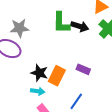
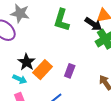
black arrow: (80, 26) -> (93, 24), moved
purple rectangle: (83, 69) -> (70, 71), turned 72

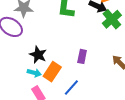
orange rectangle: (43, 70) -> (52, 72), moved

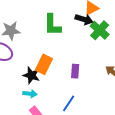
orange rectangle: (52, 72) -> (44, 64), moved

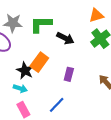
black arrow: (84, 19) -> (65, 38), moved
green L-shape: (52, 25) -> (41, 24), moved, turned 80

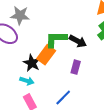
green L-shape: (41, 24) -> (56, 39), moved
black arrow: (65, 38) -> (78, 41), moved

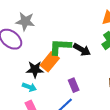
black star: (32, 63) -> (35, 69), turned -30
purple rectangle: (76, 67) -> (74, 85), moved, turned -40

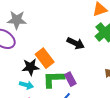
green L-shape: (60, 47) -> (53, 79), moved
orange rectangle: (50, 62) -> (45, 58), turned -72

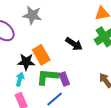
gray star: (17, 20) -> (32, 15), moved
cyan arrow: (26, 85) -> (20, 79), turned -96

